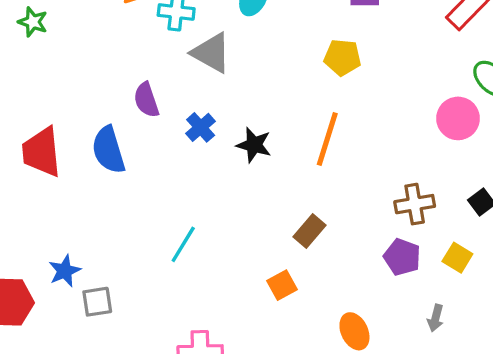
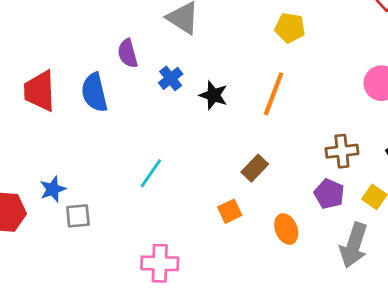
gray arrow: (436, 318) -> (354, 245), size x2.0
orange ellipse: (354, 331) -> (286, 229), moved

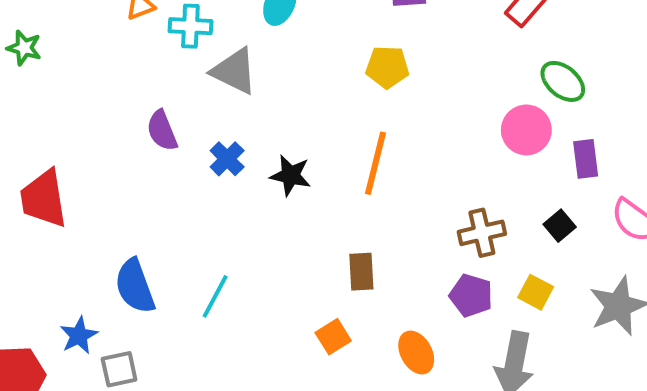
blue semicircle: (94, 92) -> (135, 286), moved
brown rectangle: (255, 168) -> (361, 272), turned -40

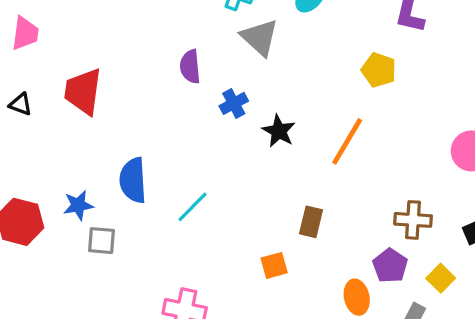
orange ellipse: (416, 352) -> (357, 297), moved

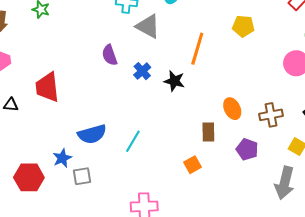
yellow pentagon: (379, 70) -> (243, 26), moved
orange line: (347, 141) -> (197, 49), moved
blue semicircle: (133, 180) -> (92, 134), turned -88
purple pentagon: (390, 266) -> (247, 149), moved
orange ellipse: (357, 297) -> (232, 109), moved

